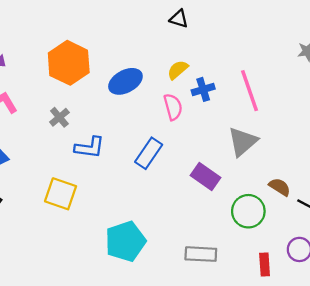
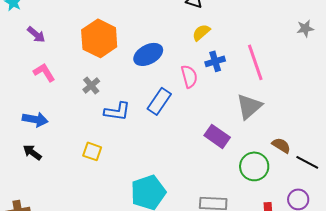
yellow semicircle: (178, 70) -> (201, 32), moved
blue rectangle: (149, 153) -> (159, 101), moved
yellow square: (61, 194) -> (92, 151), size x0.7

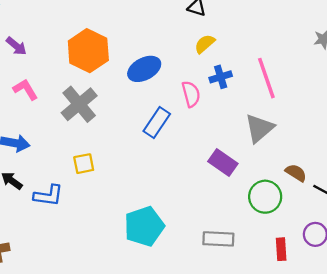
gray cross: (91, 85) -> (79, 104), size x1.8
blue L-shape: (117, 111) -> (48, 196), moved
yellow square: (92, 151) -> (84, 164), moved, turned -30

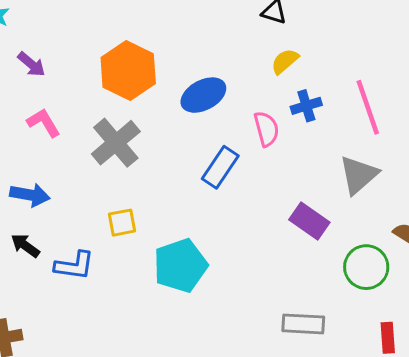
cyan pentagon: (144, 226) -> (180, 266), moved

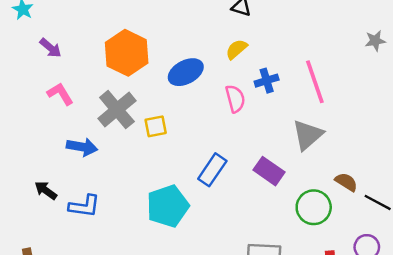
yellow semicircle: (285, 61) -> (236, 49), moved
blue rectangle: (220, 167) -> (212, 170), moved
blue arrow: (30, 195) -> (82, 147), moved
yellow square: (122, 223) -> (156, 126), moved

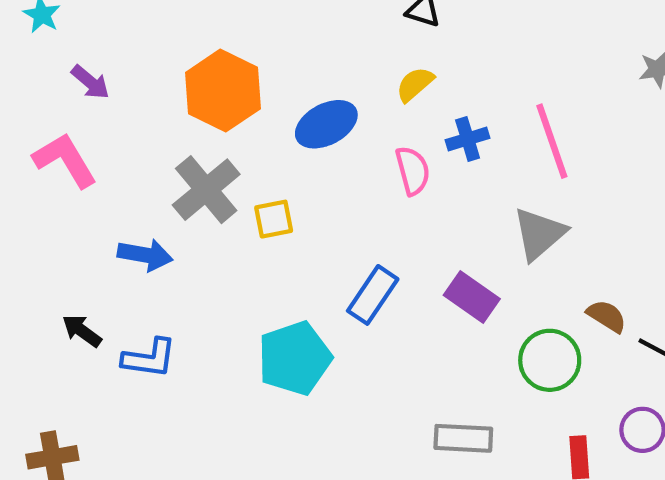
pink L-shape: (60, 94) -> (65, 160), moved, size x1.4

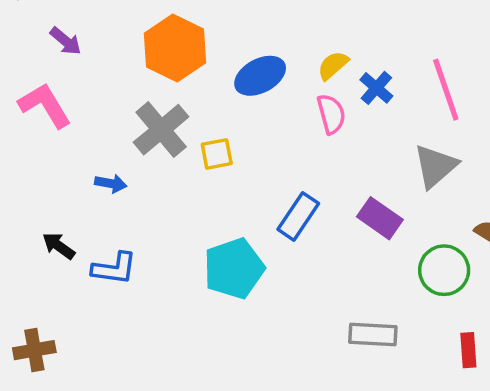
yellow semicircle: (415, 84) -> (333, 65), moved
blue cross: (468, 139) -> (376, 88), turned -32
blue arrow: (145, 255) -> (111, 183), size x0.7

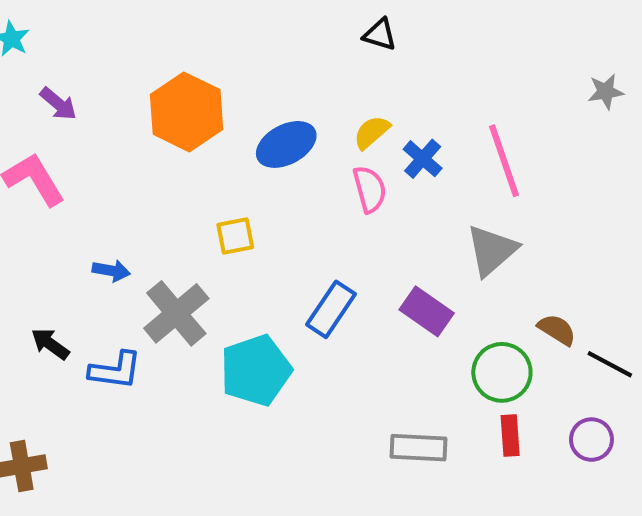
gray cross: (161, 130) -> (176, 313), moved
red rectangle: (468, 350) -> (510, 435), moved

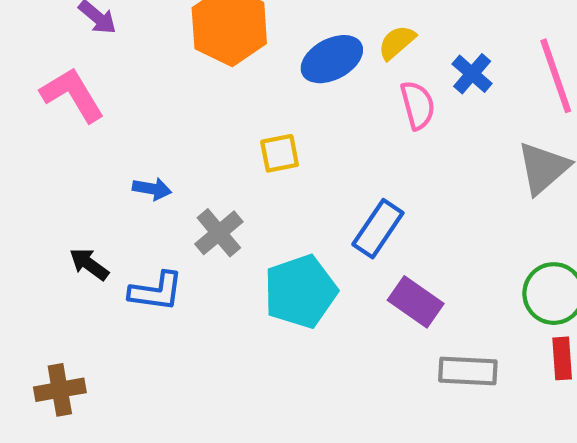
yellow semicircle: (372, 132) -> (397, 42), moved
purple rectangle: (427, 311) -> (416, 302), moved
gray cross: (176, 313) -> (219, 233), size x0.7

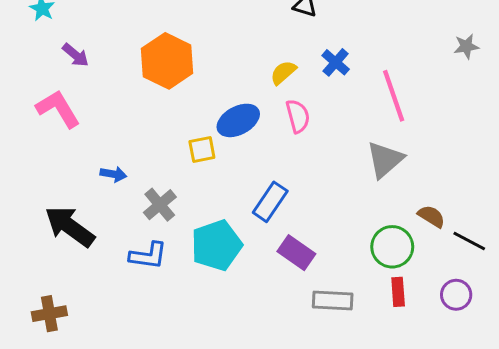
blue ellipse: (332, 59) -> (238, 120), moved
blue cross: (472, 74) -> (336, 62), moved
black arrow: (89, 264) -> (70, 226), size x1.8
blue L-shape: (156, 291) -> (148, 256), moved

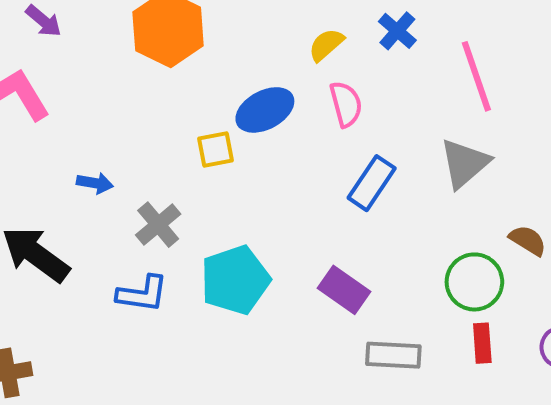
blue rectangle: (270, 202) -> (372, 183), moved

